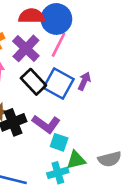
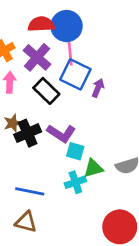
pink line: (59, 45) -> (70, 52), turned -30
blue square: (59, 83) -> (75, 74), moved

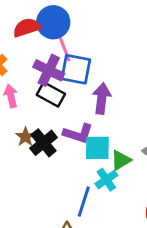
purple cross: (37, 57) -> (49, 70), moved
purple arrow: (98, 88) -> (102, 98), moved, size x1.5
cyan square: (75, 151) -> (97, 148), size x1.4
blue line: (30, 191) -> (84, 202), moved, turned -68

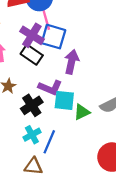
black cross: (44, 143) -> (32, 105), moved
cyan cross: (106, 180) -> (32, 135), moved

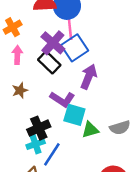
blue square: (53, 37) -> (75, 48), turned 30
black cross: (32, 105) -> (39, 128), moved

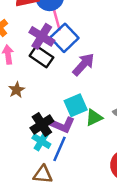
purple arrow: (89, 77) -> (83, 64), turned 30
purple L-shape: (62, 99) -> (62, 125), moved
cyan square: (74, 115) -> (76, 105), turned -30
cyan cross: (36, 144) -> (41, 141), turned -30

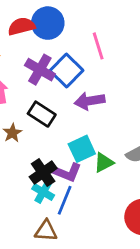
pink line: (57, 19) -> (98, 46), moved
black rectangle: (41, 57) -> (42, 114), moved
purple arrow: (83, 64) -> (90, 101), turned -140

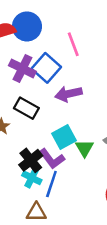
green triangle: (104, 163) -> (84, 148), turned -30
purple L-shape: (67, 172) -> (52, 159), turned 35

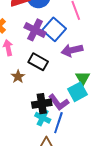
cyan square: (64, 137) -> (78, 92), moved
green triangle: (84, 148) -> (83, 78), moved
black cross: (31, 160) -> (42, 104), turned 30

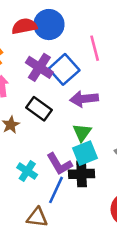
green triangle: (83, 78) -> (82, 132), moved
black cross: (42, 104) -> (82, 174), moved
cyan cross: (43, 118) -> (27, 171), moved

